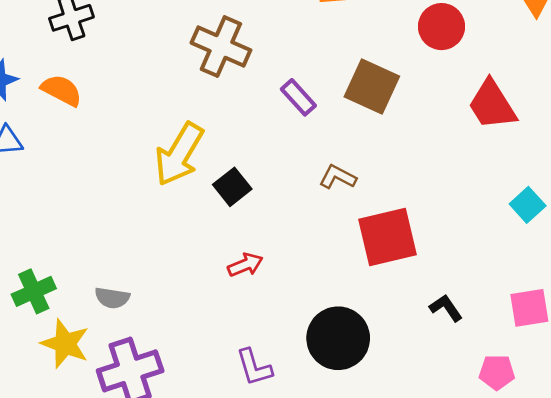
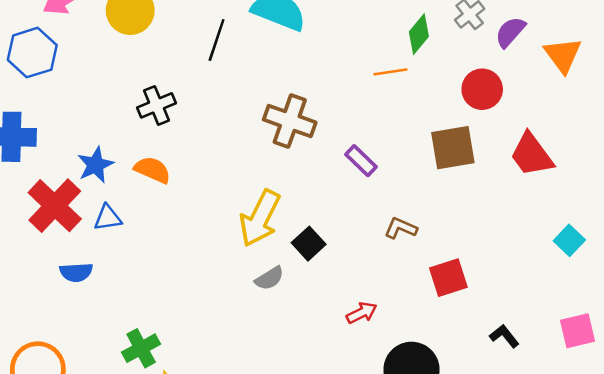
brown square: (372, 86) -> (453, 148), moved, turned -30
red square: (388, 237) -> (448, 278), size x0.7
red arrow: (245, 265) -> (362, 313), moved
gray semicircle: (112, 298) -> (269, 278), moved, turned -36

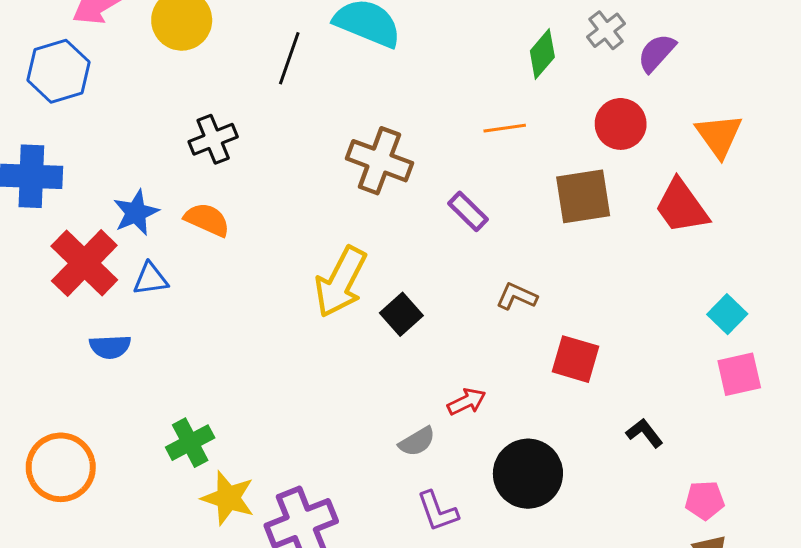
orange triangle: (563, 55) -> (719, 136), moved
orange line: (390, 72) -> (505, 128), moved
gray semicircle: (269, 278) -> (417, 442), moved
red square: (448, 278) -> (575, 359), turned 33
pink square: (578, 331) -> (739, 374), moved

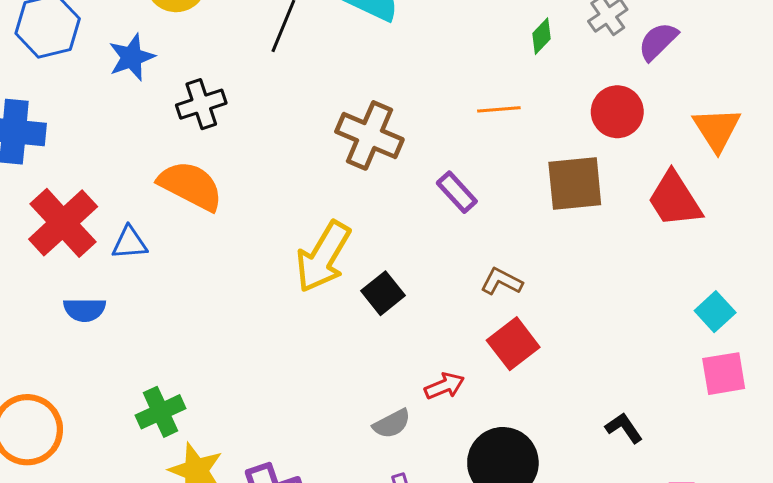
green diamond: (542, 54) -> (541, 36), size x0.7
blue star: (136, 213) -> (132, 57), moved
orange semicircle: (207, 220) -> (191, 186), size x1.4
red square: (575, 359) -> (513, 344), moved, turned 33

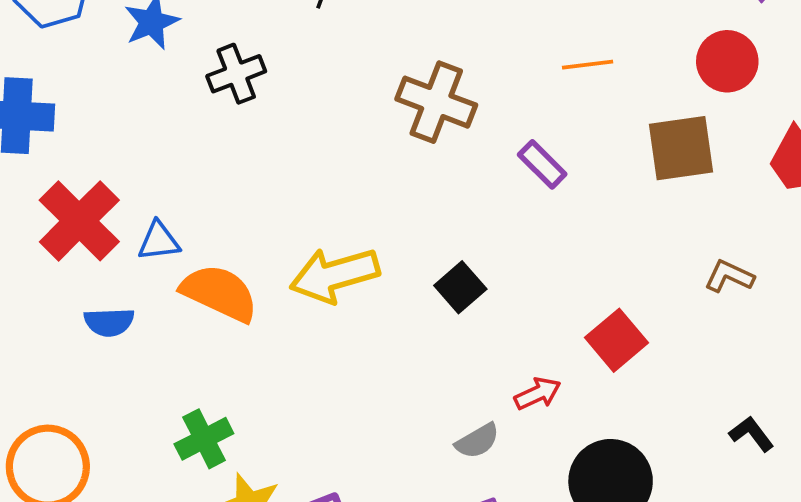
orange semicircle: (191, 186) -> (219, 293), moved
yellow arrow: (323, 257) -> (334, 275), moved, turned 46
brown L-shape: (501, 281) -> (729, 276), moved

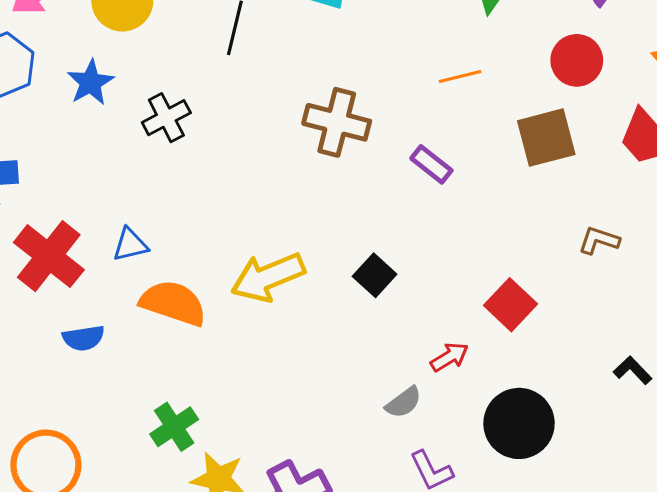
blue triangle: (159, 241) -> (130, 245), moved

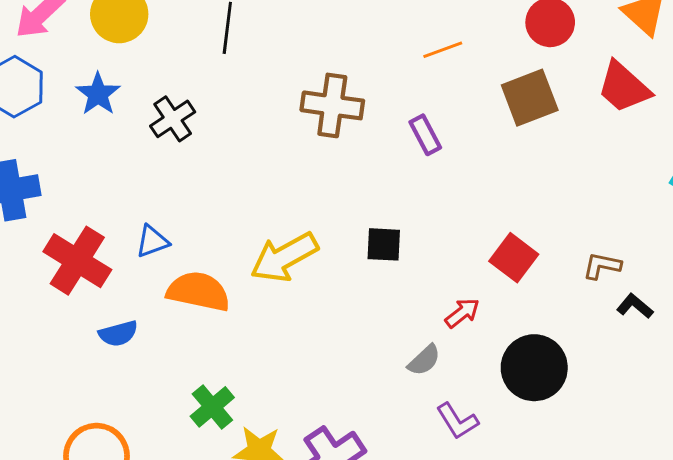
purple rectangle: (431, 164) -> (425, 135), turned 30
brown L-shape: (599, 240) -> (602, 266), moved
black square: (375, 275) -> (384, 244), turned -33

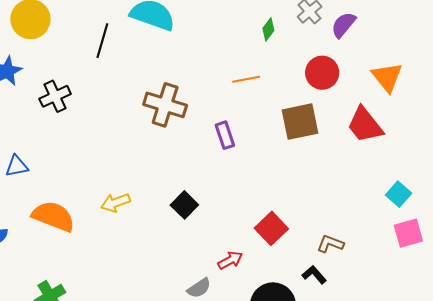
blue triangle: (152, 241) -> (17, 166), moved
black square: (384, 244) -> (184, 205), turned 32
yellow arrow: (284, 257) -> (116, 203), size x0.6
black L-shape: (635, 306) -> (314, 275), moved

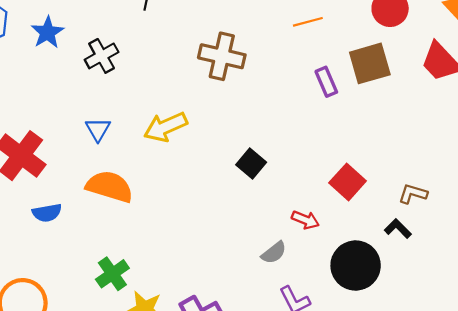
purple rectangle: (225, 135) -> (326, 82), moved
blue triangle: (17, 166) -> (98, 129), moved, turned -45
yellow arrow: (116, 203) -> (166, 127), moved, size x1.4
red arrow: (230, 260) -> (305, 220), turned 55

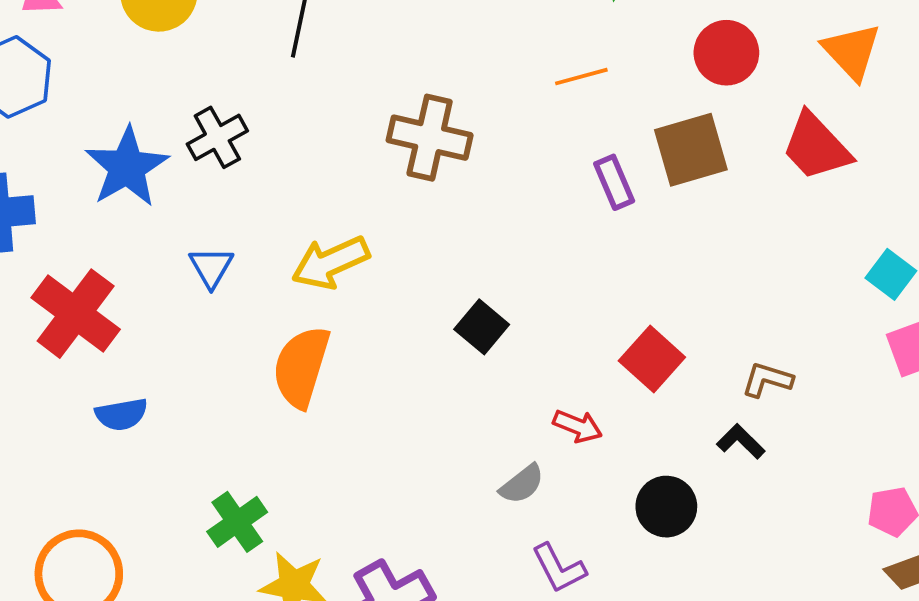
blue star: (47, 32) -> (127, 167), moved, size x1.4
orange semicircle: (110, 187) -> (301, 367), moved, turned -90
black circle: (356, 266) -> (666, 507), size x0.7

